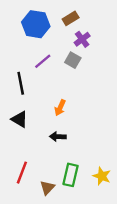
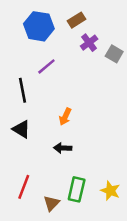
gray square: (73, 60) -> (114, 54), moved

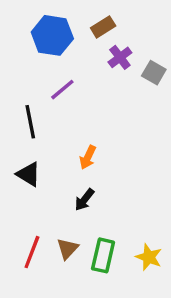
black arrow: (63, 148) -> (84, 200), turned -54
brown triangle: (51, 203) -> (68, 249), moved

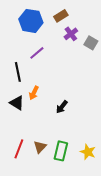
orange arrow: (88, 157) -> (34, 93), moved
black arrow: (84, 200) -> (62, 107), moved

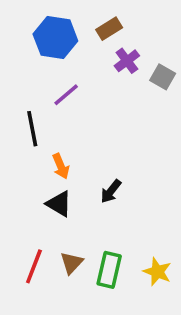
orange arrow: (34, 93) -> (61, 166), turned -48
black triangle: (17, 103) -> (59, 204), moved

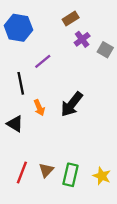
blue hexagon: (55, 38) -> (18, 28), moved
black arrow: (111, 191) -> (72, 104), moved, size x1.6
black triangle: (59, 204) -> (15, 124), moved

